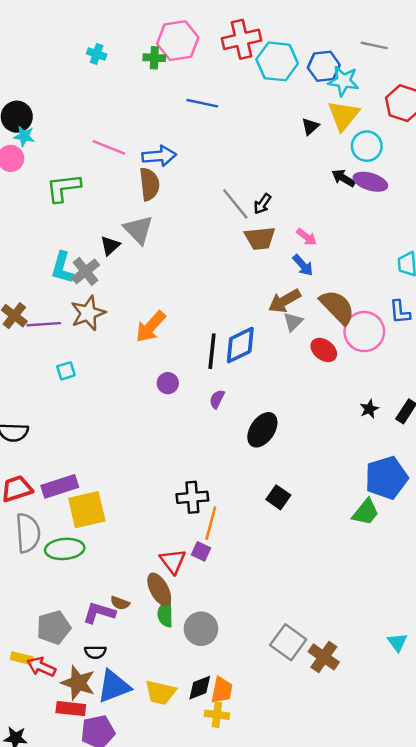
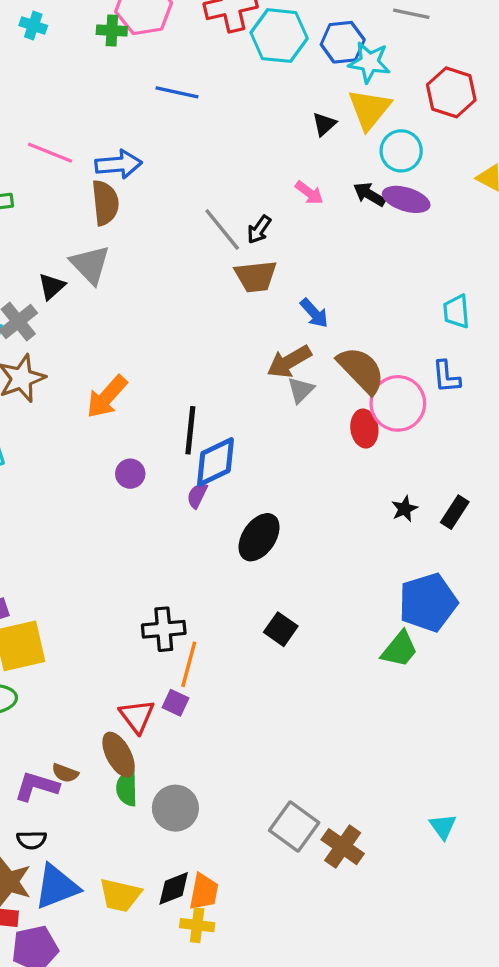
pink arrow: (307, 237) -> (309, 193), moved
blue diamond: (240, 345) -> (216, 462), moved
red ellipse: (324, 350) -> (364, 429), moved, turned 45

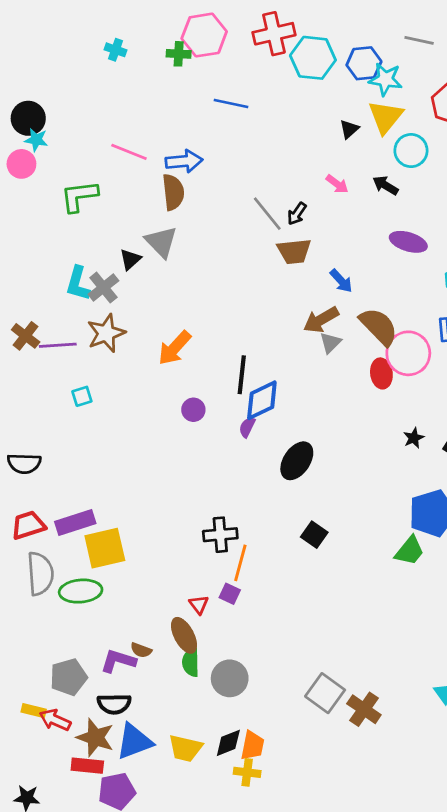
purple ellipse: (406, 199) -> (408, 242), moved
red triangle: (137, 716) -> (199, 604), size x0.7
black semicircle: (32, 840) -> (114, 704), size x1.4

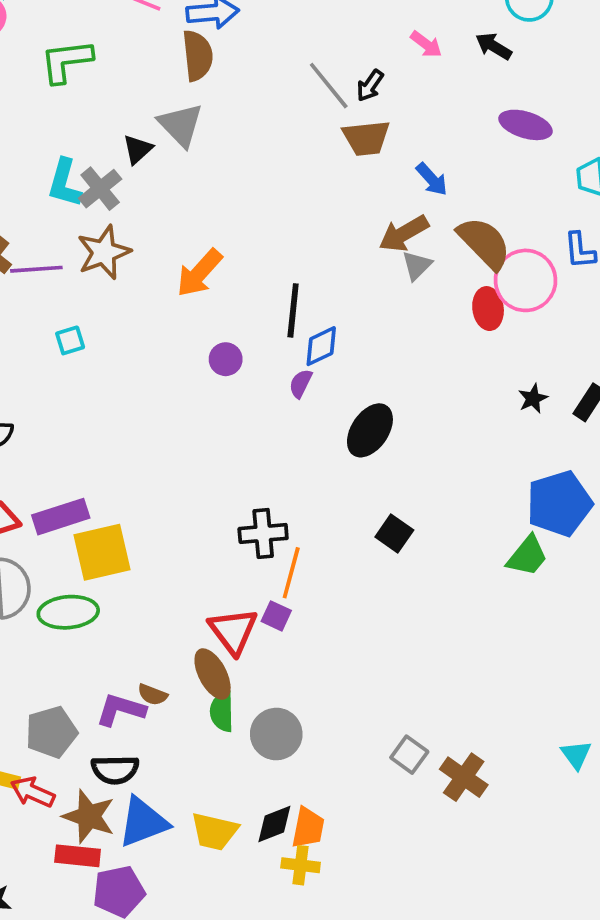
blue diamond: (262, 400) -> (321, 346), size x0.7
red triangle: (199, 604) -> (233, 631), size x1.8
gray square: (325, 693) -> (409, 755), size x0.7

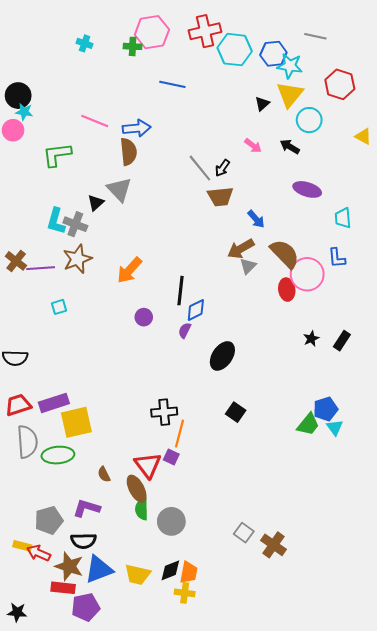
gray cross: (100, 189) -> (75, 224), turned -30
blue pentagon: (559, 503) -> (326, 409), moved, size x0.7
brown semicircle: (153, 695) -> (104, 474), moved, turned 42
cyan triangle: (576, 755) -> (335, 427), moved

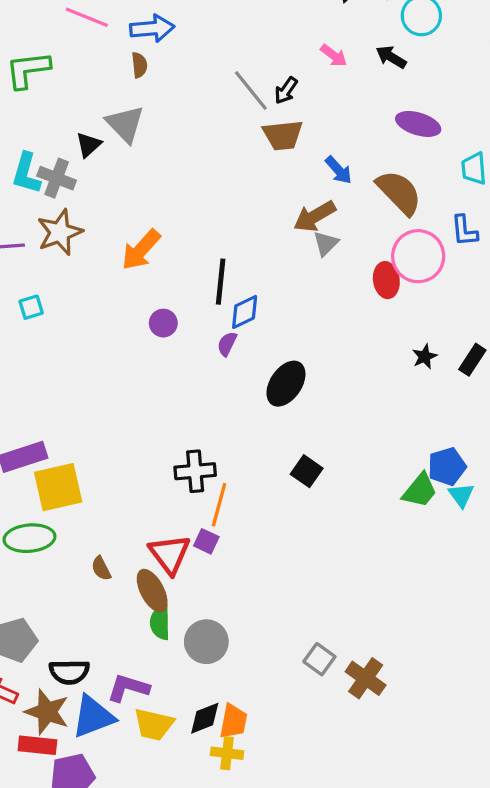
brown semicircle: (128, 152) -> (139, 65), size x0.6
brown semicircle: (285, 254) -> (399, 192), moved
purple L-shape: (87, 508) -> (128, 688), moved

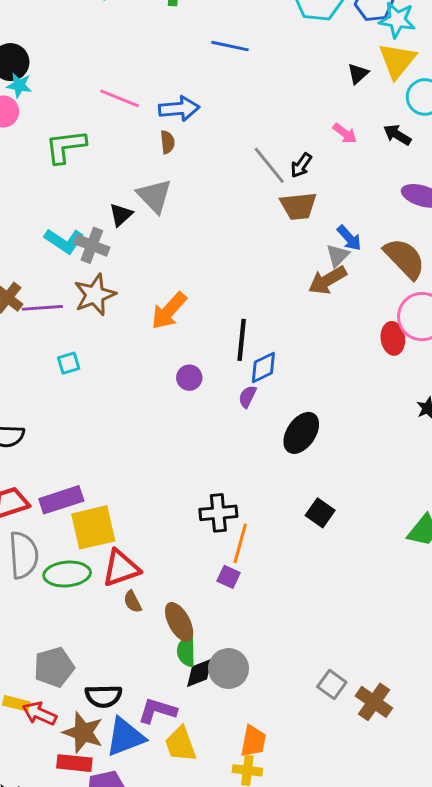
cyan L-shape: (26, 173) -> (64, 241), turned -72
gray triangle: (326, 243) -> (338, 255), moved
red triangle: (170, 554) -> (121, 568), moved, turned 48
black diamond: (205, 718) -> (199, 673), moved
yellow trapezoid: (154, 725) -> (181, 744), turned 57

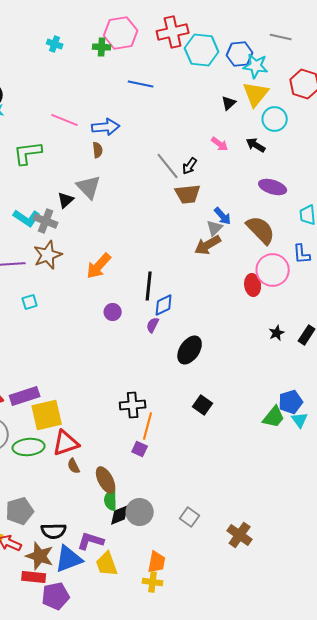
gray square: (332, 685) -> (190, 517), moved

